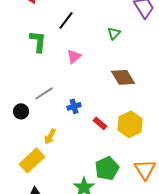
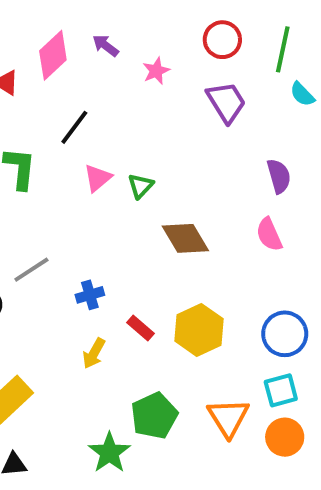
green triangle: (114, 33) -> (141, 186), moved
pink triangle: (74, 56) -> (98, 178), moved
yellow arrow: (50, 136) -> (94, 353), moved

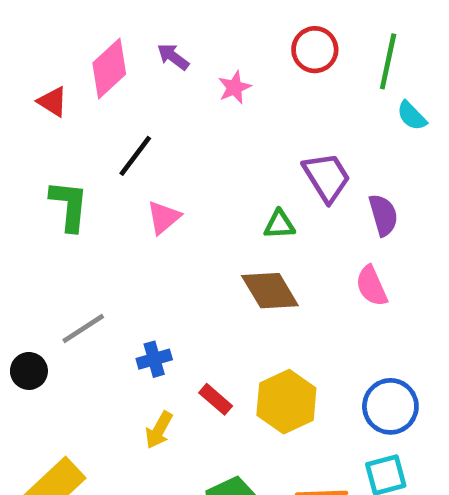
purple trapezoid: (226, 102) -> (327, 177), moved
green triangle: (141, 186) -> (279, 224), moved, turned 44

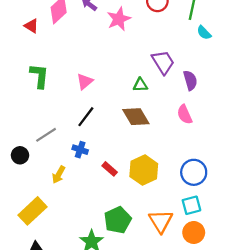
pink star: (234, 87) -> (119, 19), size x1.5
black line: (135, 156) -> (86, 117), moved
blue cross: (154, 359) -> (80, 150), turned 35
yellow arrow: (159, 430) -> (59, 175), moved

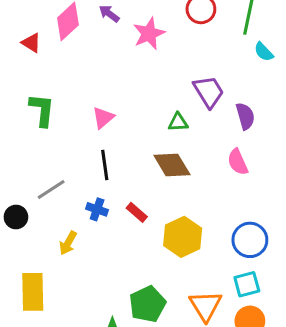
black line: (86, 117) -> (105, 165), turned -45
red rectangle: (110, 169) -> (137, 212), moved
yellow rectangle: (32, 211) -> (33, 292), turned -48

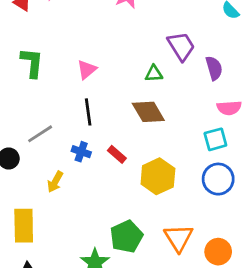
pink semicircle: (238, 162) -> (229, 108), moved, turned -70
cyan square: (247, 284) -> (215, 139), moved

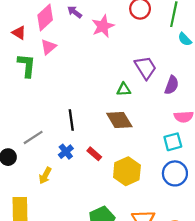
green L-shape: (32, 63) -> (27, 65), moved
purple semicircle: (214, 68) -> (172, 85), turned 36
pink triangle: (87, 69) -> (48, 47), moved
blue cross: (81, 152) -> (66, 152), turned 32

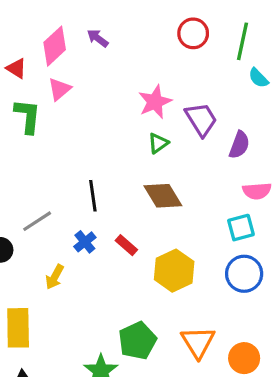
pink star: (103, 26) -> (155, 102), moved
green triangle: (124, 89) -> (158, 143), moved, turned -32

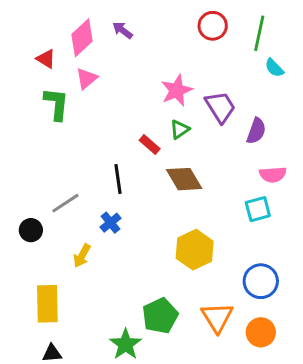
red rectangle: (126, 245) -> (150, 144), moved
blue circle: (244, 274) -> (261, 281), moved

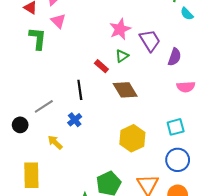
pink triangle: (86, 78) -> (58, 21), turned -35
cyan square: (258, 209) -> (176, 127), moved
yellow arrow: (82, 256) -> (55, 142), turned 105

